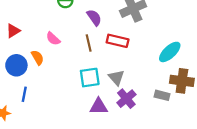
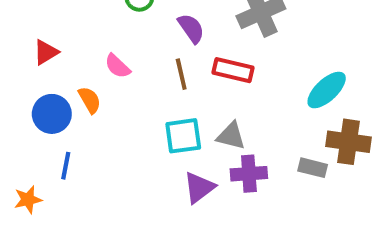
gray triangle: (116, 78) -> (231, 136), turned -35
purple cross: (126, 99) -> (249, 174), turned 36
purple triangle: (99, 106) -> (199, 188), turned -36

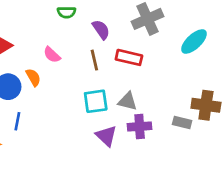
cyan ellipse: (327, 90) -> (194, 41), moved
purple triangle: (199, 188) -> (106, 136), turned -40

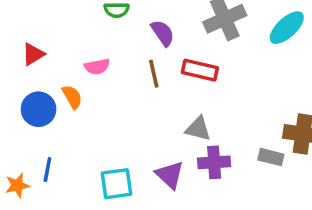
cyan ellipse: (194, 41) -> (287, 28), moved
pink semicircle: (52, 55) -> (97, 67), turned -54
cyan square: (96, 101) -> (117, 184), moved
blue line: (17, 121) -> (47, 169), moved

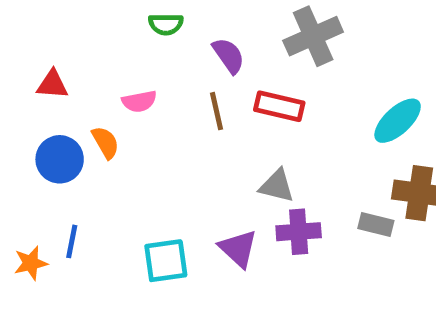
cyan ellipse: (287, 28) -> (398, 121), moved
red triangle: (33, 54) -> (52, 84), turned 35

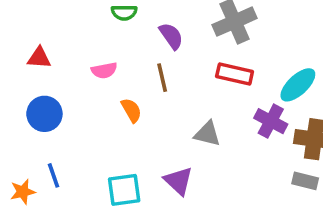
red rectangle: (279, 106) -> (235, 74), moved
orange semicircle: (105, 142) -> (131, 110), moved
gray rectangle: (376, 224) -> (305, 181), moved
purple cross: (299, 232) -> (271, 121), moved, turned 32
blue line: (72, 241) -> (54, 175), turned -30

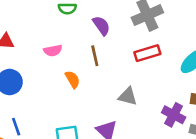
red rectangle: (235, 74) -> (147, 53), turned -30
purple cross: (271, 121) -> (174, 115), moved

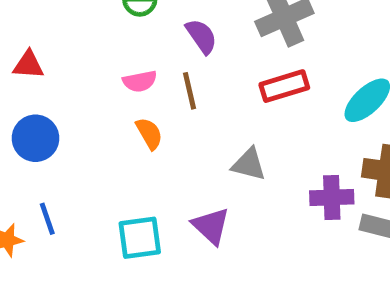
pink semicircle: (53, 51) -> (140, 81), moved
purple cross: (174, 115) -> (332, 197), turned -30

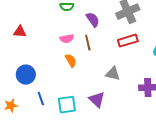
blue circle: (35, 138) -> (26, 75), moved
blue line: (47, 219) -> (41, 99), moved

